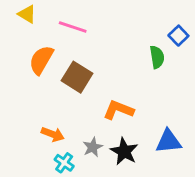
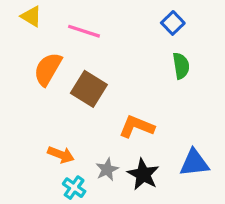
blue square: (178, 36) -> (173, 23), moved

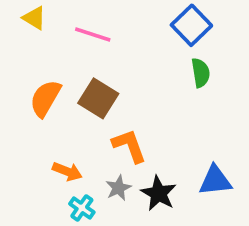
blue square: (173, 23) -> (191, 25), size x1.5
orange semicircle: (48, 69) -> (45, 98), moved
orange L-shape: (137, 127) -> (129, 146), moved, turned 48

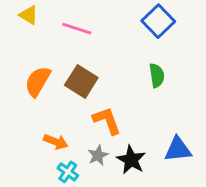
green semicircle: (201, 73) -> (157, 75), moved

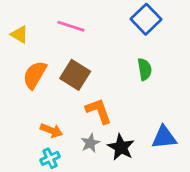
yellow triangle: (29, 15) -> (19, 35), moved
cyan cross: (68, 172) -> (50, 158), moved, turned 30

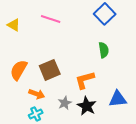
orange semicircle: (35, 75) -> (19, 70), moved
brown square: (75, 75) -> (50, 70), moved, turned 35
orange L-shape: (99, 111) -> (85, 80), moved, turned -85

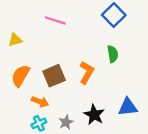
yellow triangle: (14, 25) -> (15, 40), moved, turned -48
orange L-shape: (85, 80) -> (87, 72), moved, turned 135
gray star: (65, 103) -> (66, 122), moved

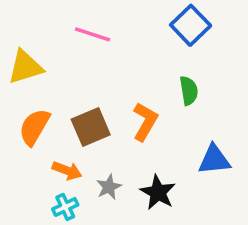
yellow triangle: (15, 40) -> (25, 67), size x1.5
blue triangle: (128, 107) -> (214, 160), moved
gray star: (66, 122) -> (109, 187), moved

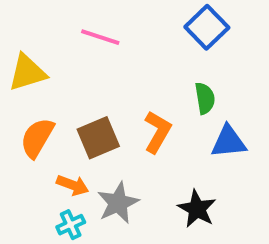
blue triangle: (214, 160) -> (229, 142), moved
gray star: (109, 187) -> (118, 203), size x1.5
black star: (158, 192) -> (197, 209), moved

